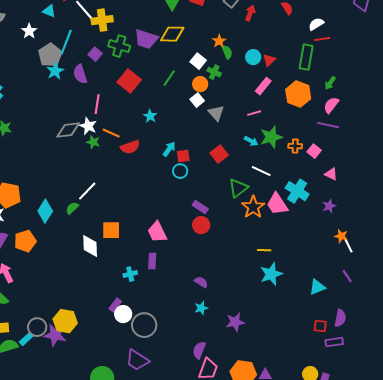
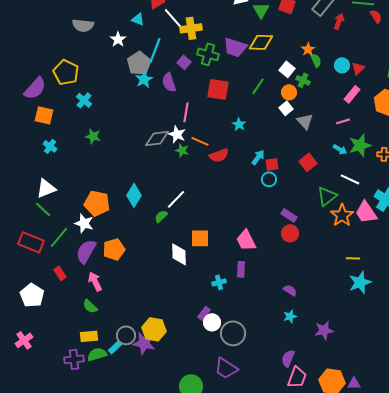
red square: (129, 81) -> (218, 89), turned -30
cyan diamond: (45, 211) -> (134, 195), moved

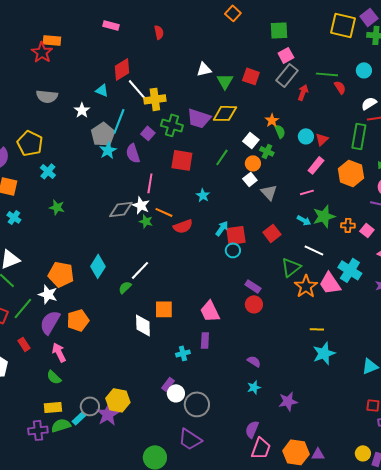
red square: (272, 164) -> (236, 235), size x1.5
purple star: (144, 343) -> (108, 414), turned 30

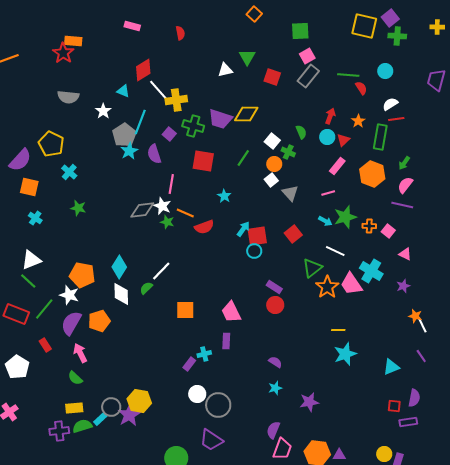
green triangle: (225, 81) -> (247, 57), moved
red arrow: (303, 92) -> (330, 116), moved
orange star: (272, 120) -> (358, 121), moved
white diamond: (143, 325) -> (121, 294), moved
purple rectangle: (168, 384) -> (189, 364), moved

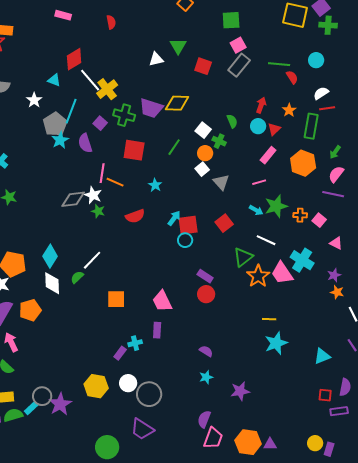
yellow cross: (176, 100) -> (107, 89), turned -30
orange line: (185, 213) -> (115, 182), moved
orange star: (415, 316) -> (337, 292), moved
yellow hexagon: (139, 401) -> (96, 386), moved

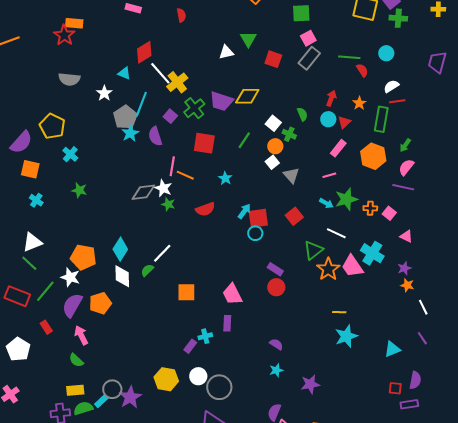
green cross: (124, 115) -> (194, 108), turned 35

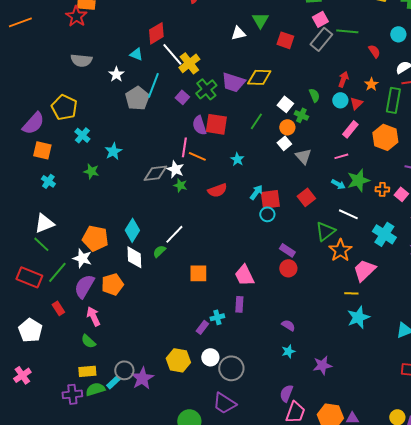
green line: (349, 57) -> (347, 31), moved
cyan star: (130, 133) -> (113, 151), moved
purple semicircle: (155, 136) -> (199, 125), moved
pink trapezoid: (352, 266) -> (364, 270), moved, turned 80

